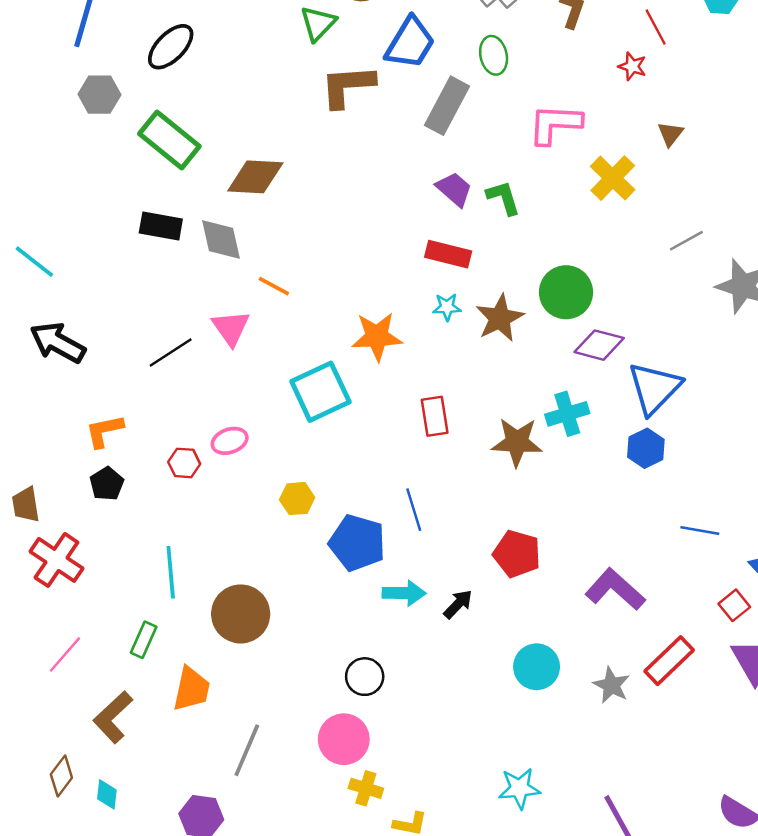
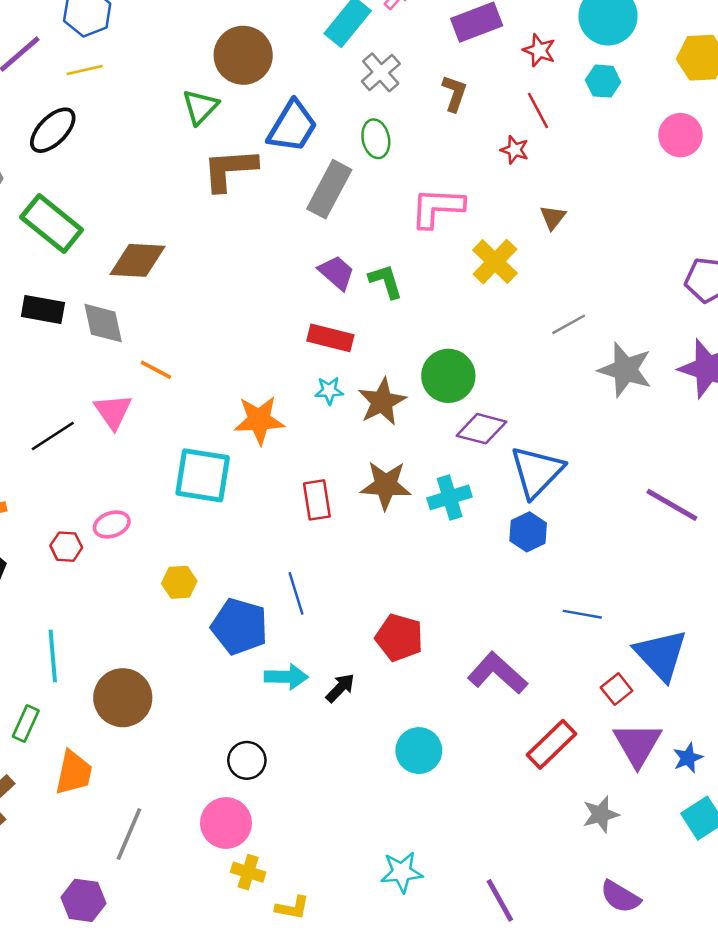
cyan square: (320, 392) -> (203, 475), turned 34
brown star: (517, 442) -> (386, 485), moved
gray star: (611, 685) -> (601, 814), moved, turned 30

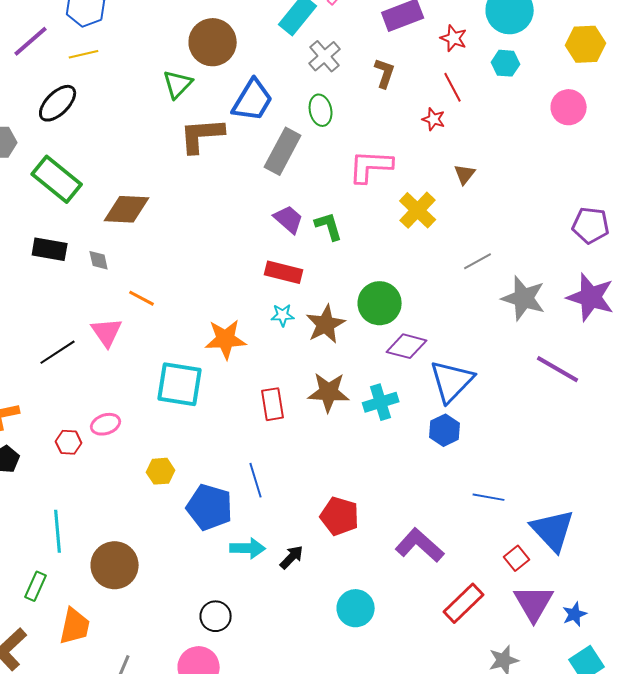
gray diamond: (103, 323) -> (99, 260), size x0.6
purple line: (672, 505) -> (558, 369), moved

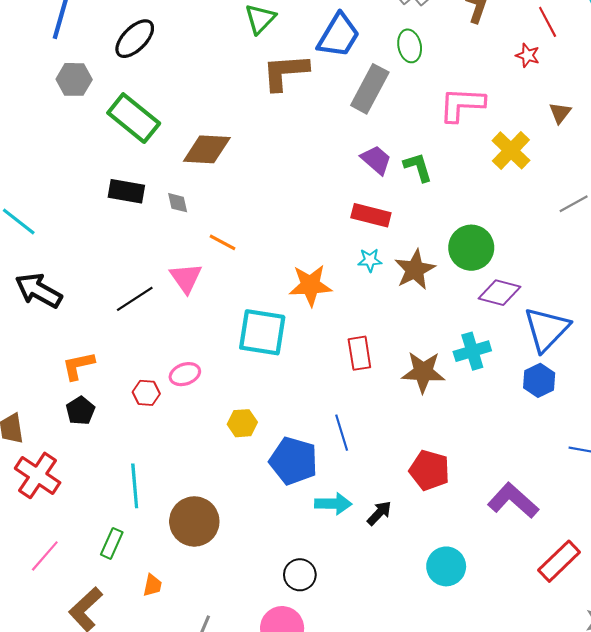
brown star: (329, 392) -> (423, 372), moved
orange trapezoid: (75, 626) -> (152, 585), size x0.6

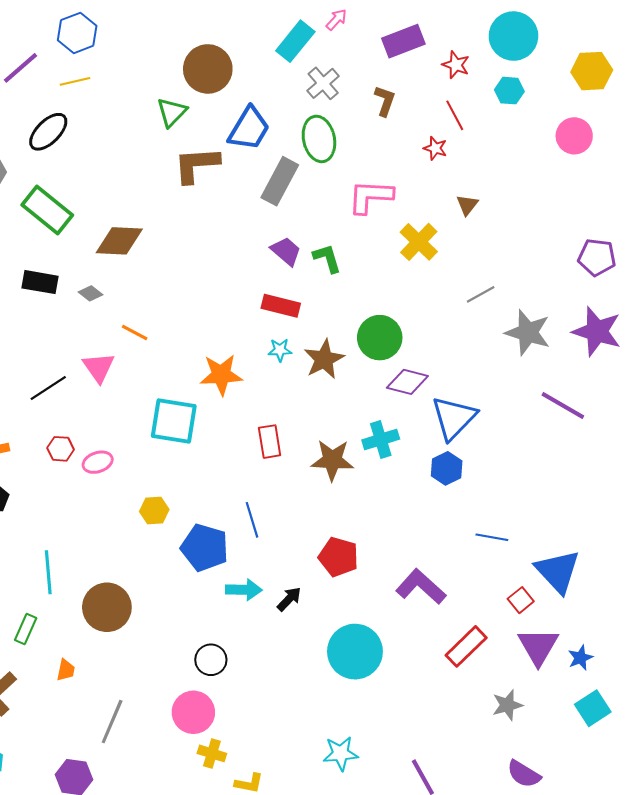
green ellipse: (410, 46) -> (319, 139), size x1.4
gray diamond: (178, 203) -> (90, 293), turned -40
red hexagon: (146, 393) -> (61, 449), moved
cyan circle: (446, 566) -> (355, 652), size x1.4

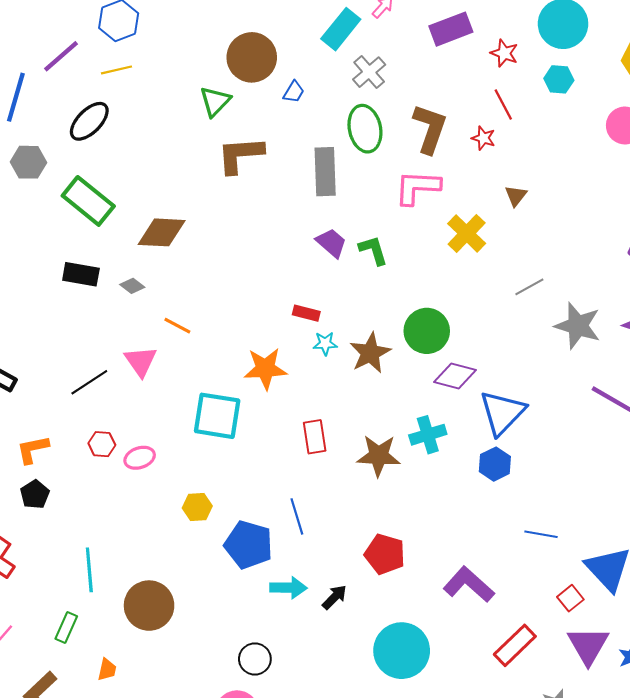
brown L-shape: (385, 101) -> (430, 129), moved, size x1.6
blue trapezoid: (249, 129) -> (294, 92), moved, size x0.5
gray rectangle: (280, 181) -> (325, 172), turned -30
red rectangle: (281, 306) -> (306, 313), moved, size x0.7

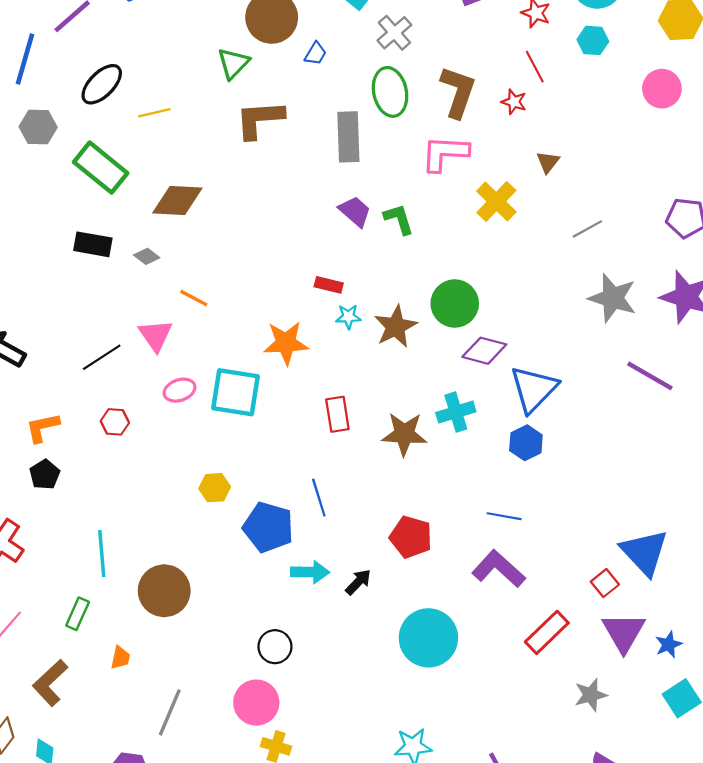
yellow line: (117, 70) -> (154, 113), moved
gray line: (529, 287) -> (587, 229), moved
pink ellipse: (140, 458) -> (180, 390), moved
blue line: (541, 534) -> (504, 516), moved

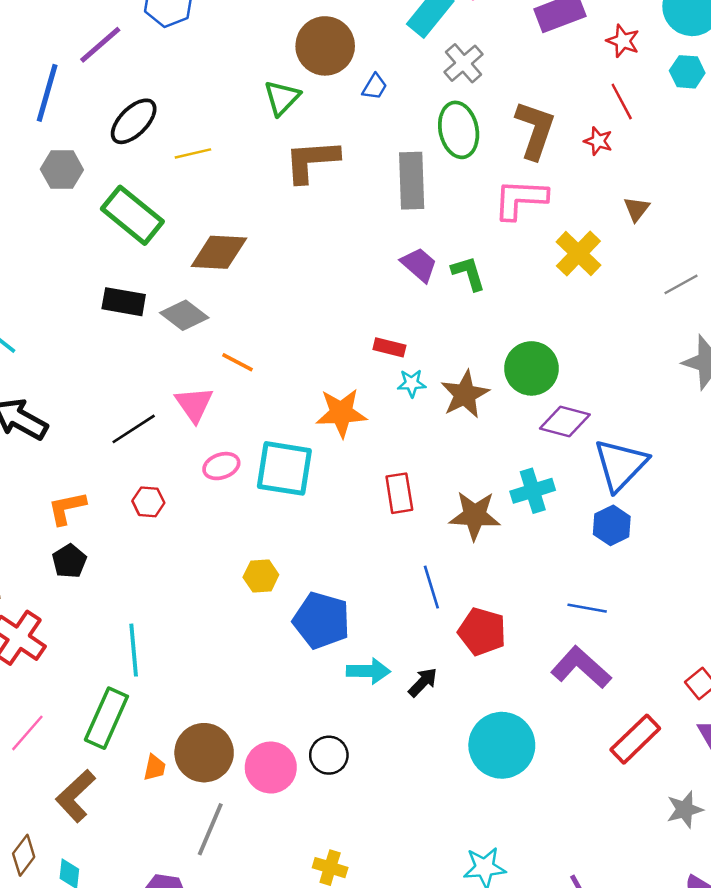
gray diamond: (147, 256) -> (184, 315), size x1.6
blue line: (319, 498) -> (431, 587), moved
brown circle: (164, 591) -> (204, 753), moved
green rectangle: (78, 614) -> (106, 718), size x1.6
pink circle: (256, 703) -> (271, 768), moved

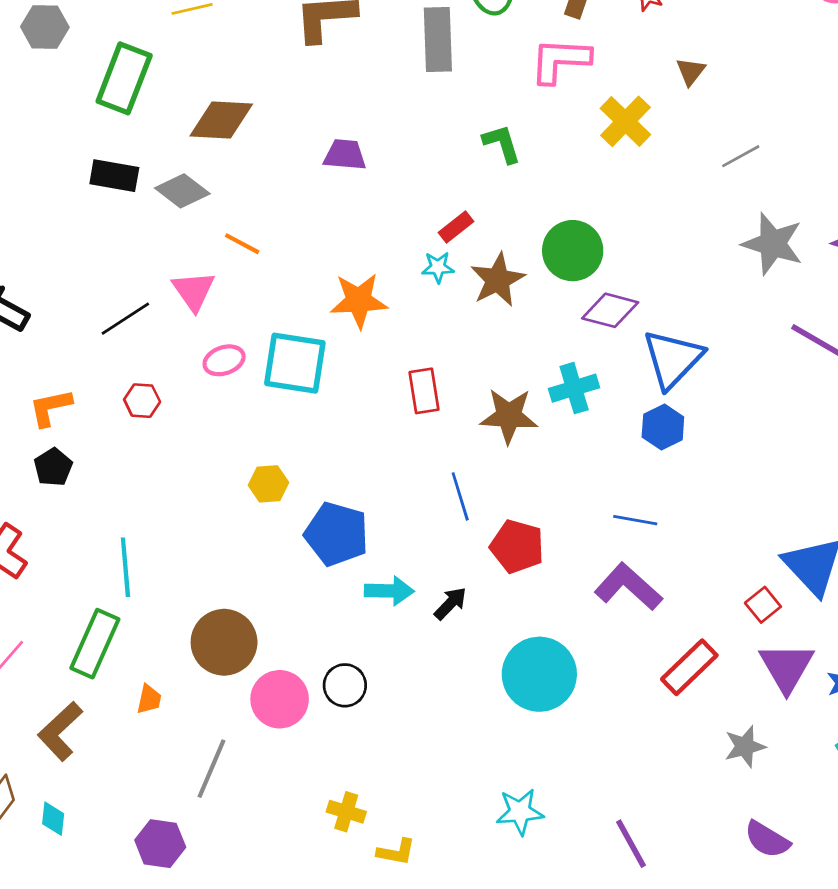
green rectangle: (132, 215) -> (124, 78), turned 72
purple trapezoid: (419, 265) -> (345, 155), moved, turned -36
red rectangle: (389, 347) -> (456, 227), moved, turned -52
brown circle: (204, 753) -> (224, 642), moved

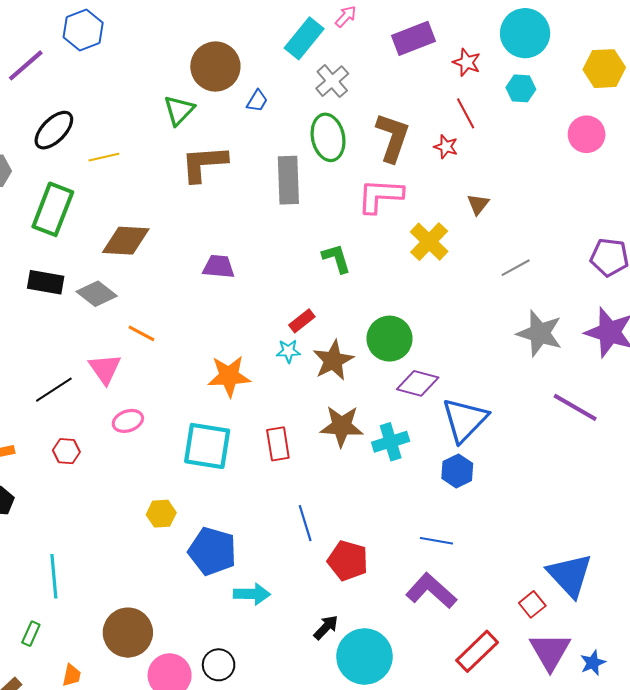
cyan square: (295, 363) -> (207, 446), moved
brown star: (509, 416) -> (342, 426), moved
black arrow: (450, 603) -> (326, 627), moved
green rectangle: (95, 644) -> (31, 634), size x0.5

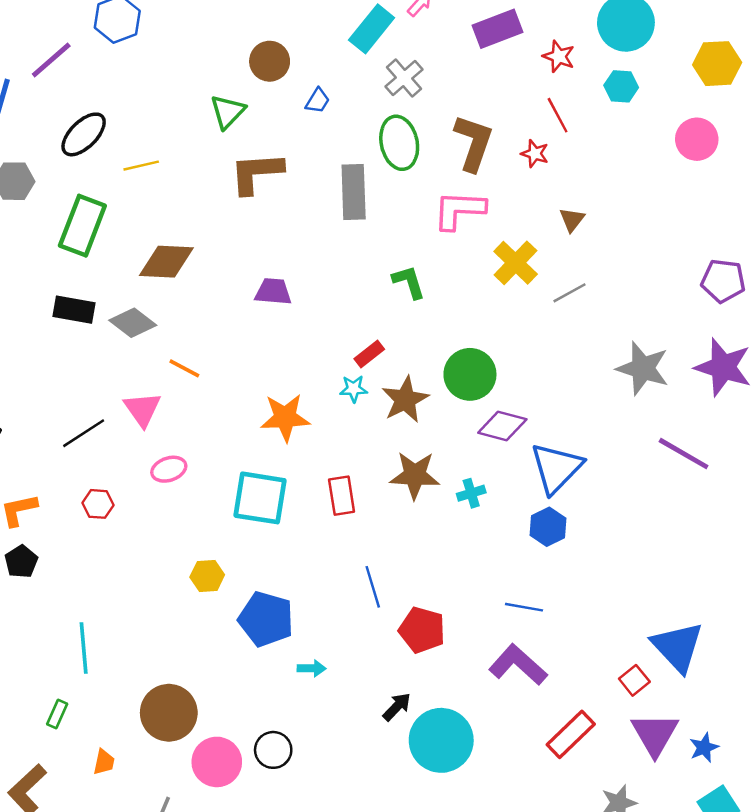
brown circle: (215, 67) -> (270, 61), size x0.7
gray line: (516, 268) -> (570, 293), moved
cyan cross: (391, 442) -> (471, 493), size x0.7
cyan arrow: (252, 594) -> (312, 668), size x0.7

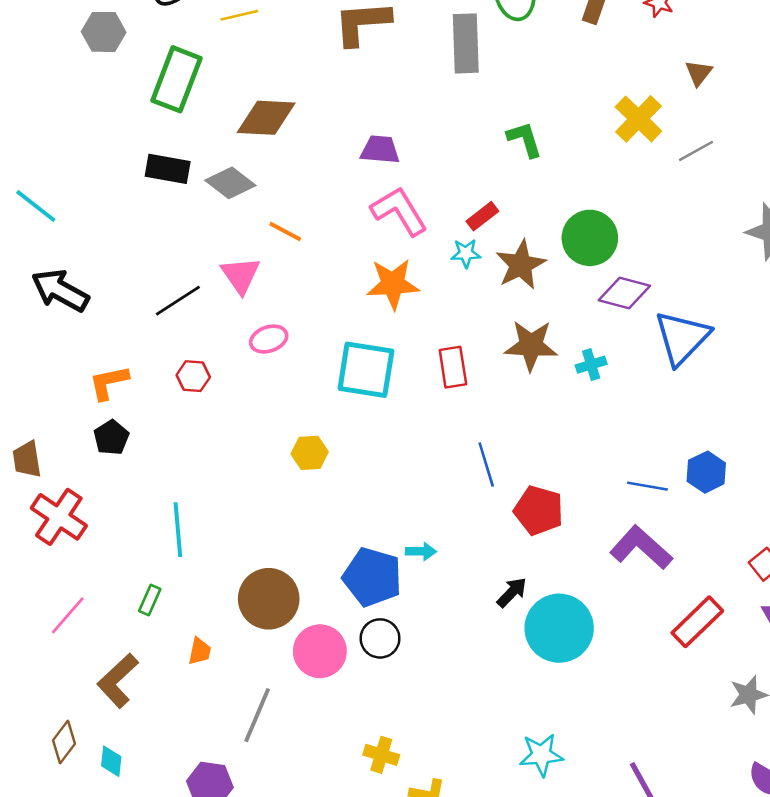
pink L-shape: (459, 210) -> (399, 211), moved, turned 56
blue hexagon: (548, 527) -> (706, 472), moved
blue pentagon: (266, 619) -> (372, 577), moved

